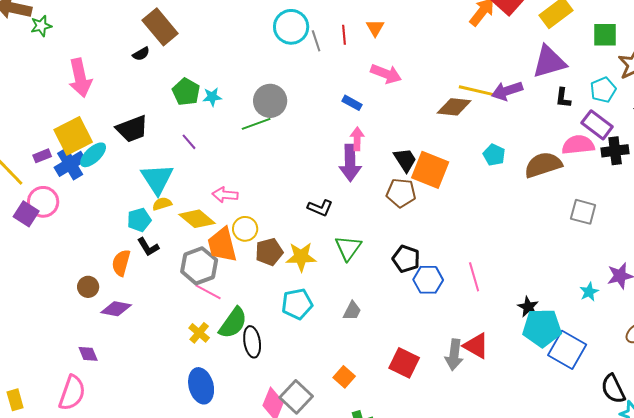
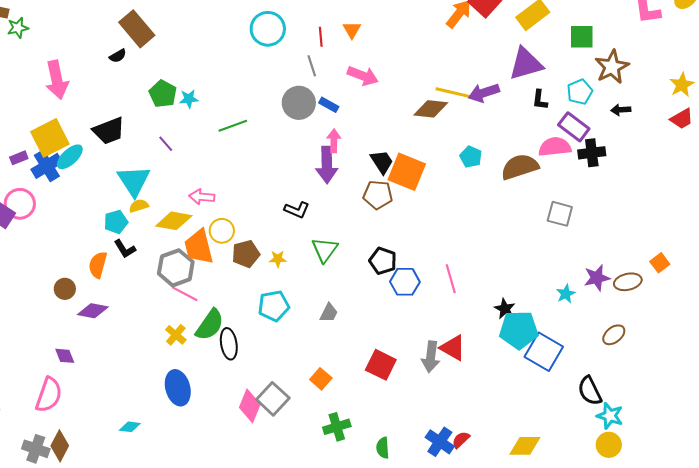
gray line: (316, 41) -> (312, 66), moved
gray circle: (270, 101) -> (299, 103), moved
yellow diamond: (197, 219) -> (174, 221), turned -30
yellow star: (301, 257) -> (278, 259), size x0.6

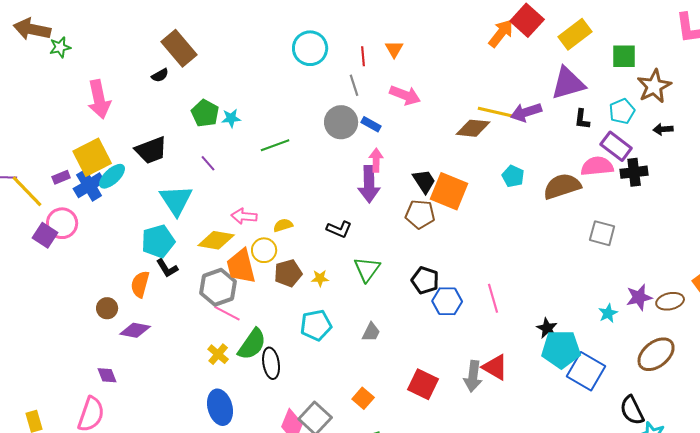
yellow semicircle: (139, 206) -> (283, 225), moved
cyan pentagon: (116, 222) -> (158, 241), size x1.4
brown ellipse: (614, 335) -> (656, 354), size x1.6

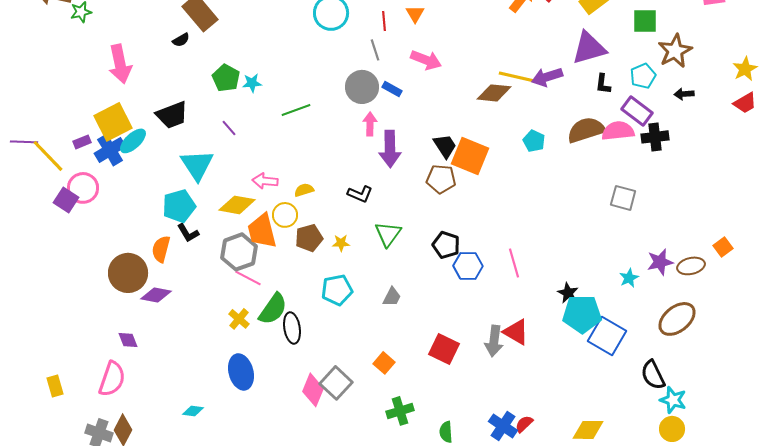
pink arrow: (376, 160) -> (370, 124), moved
brown semicircle: (562, 186) -> (586, 130), moved
brown circle: (107, 308) -> (128, 273), size x1.8

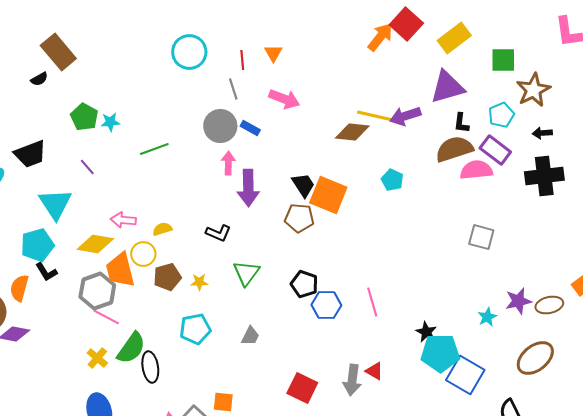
brown semicircle: (586, 130) -> (454, 149), moved
black cross: (655, 137) -> (544, 176), moved, size x1.4
red triangle: (516, 332) -> (374, 371), size x0.7
orange square: (384, 363) -> (223, 402), moved, turned -35

